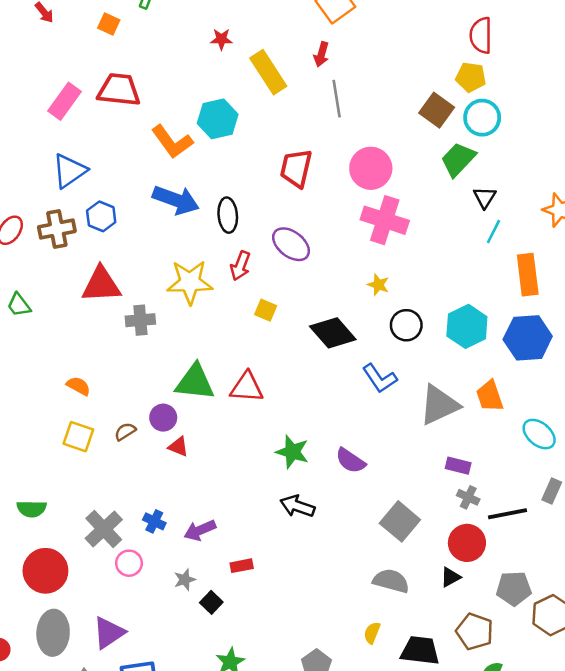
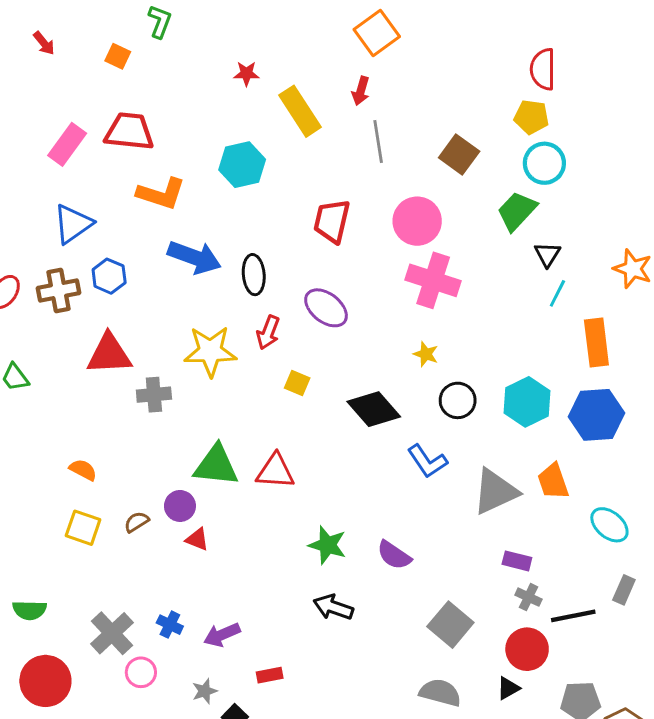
brown square: (437, 110) -> (459, 155), moved
orange L-shape: (172, 142) -> (161, 194), moved, turned -36

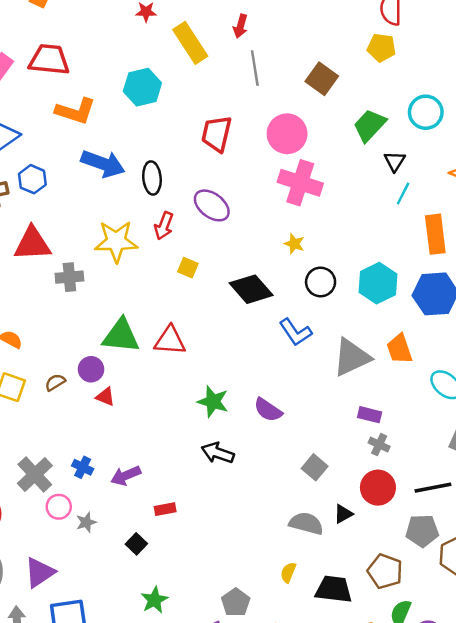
cyan circle: (544, 163) -> (426, 112), moved
black line: (573, 616) -> (433, 488), moved
gray square: (450, 625) -> (315, 467), size x0.7
black triangle: (508, 688) -> (343, 514), moved
gray star: (205, 691) -> (86, 522), moved

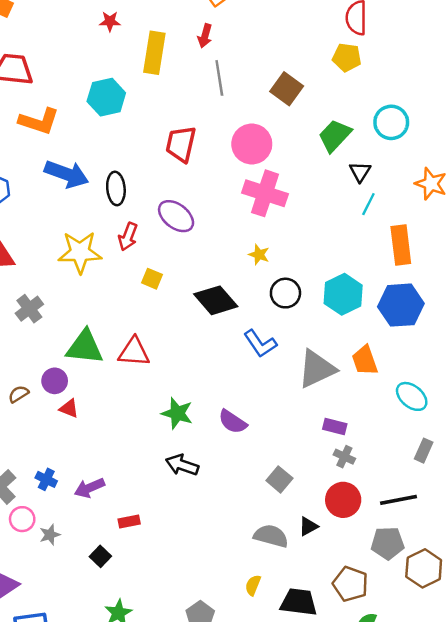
yellow rectangle: (190, 43) -> (154, 53), turned 42
gray cross: (69, 277) -> (29, 309), moved, turned -32

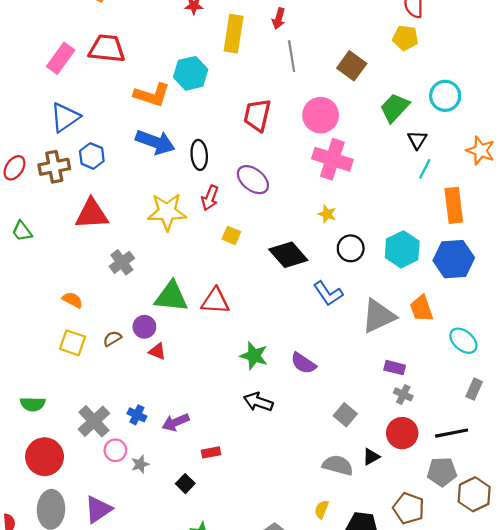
orange L-shape: (39, 121) -> (152, 95), moved

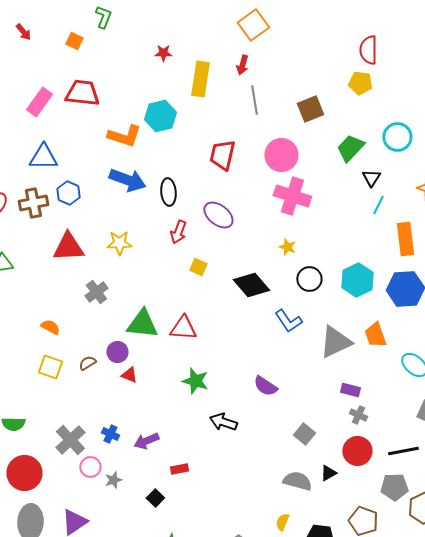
brown square: (352, 66) -> (310, 109), turned 32
blue triangle: (65, 117) -> (43, 157), turned 36
yellow star: (167, 212) -> (119, 243), moved, size x0.7
green star: (254, 356) -> (195, 381), moved

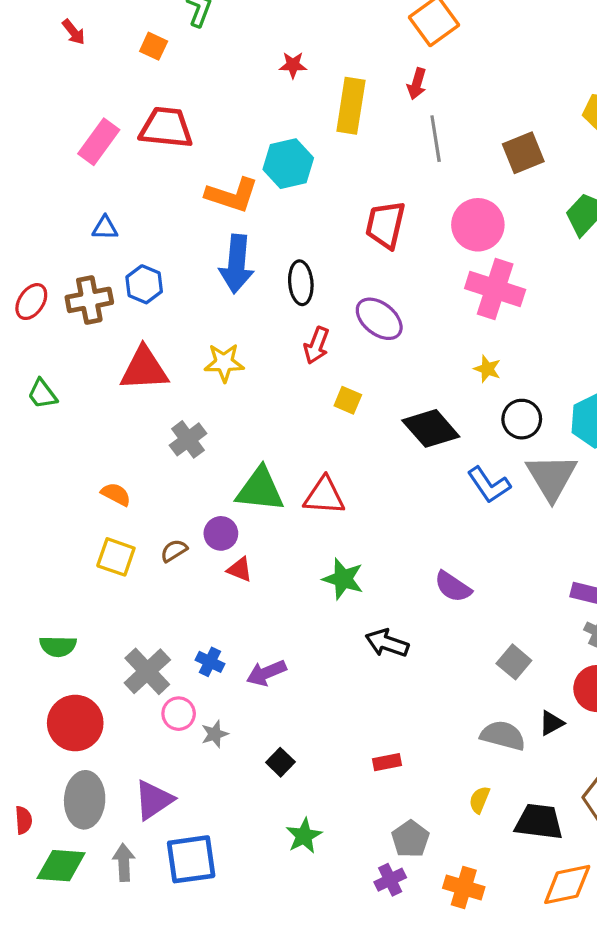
blue triangle: (43, 157) -> (105, 228), size x0.6
blue arrow: (127, 180) -> (237, 264), turned 75
gray triangle: (335, 342) -> (552, 477), moved, turned -36
red rectangle: (179, 469) -> (387, 762), moved

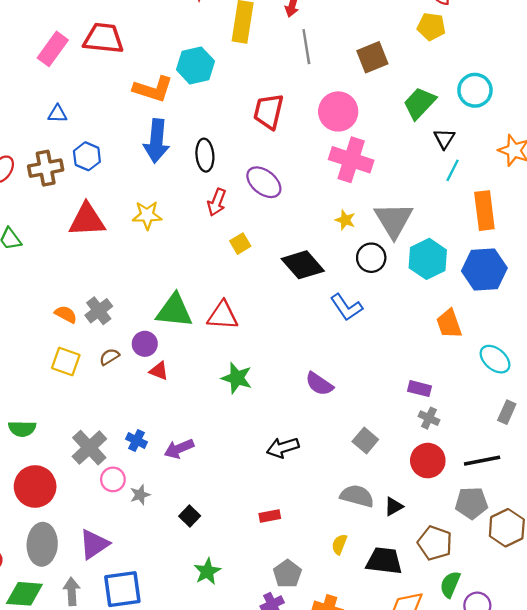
yellow square: (348, 400) -> (240, 244), turned 36
gray cross: (188, 439) -> (99, 311), moved
gray triangle: (552, 477) -> (394, 220), moved
black arrow: (387, 643) -> (283, 448), moved, turned -36
black triangle: (552, 723) -> (394, 507), moved

